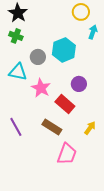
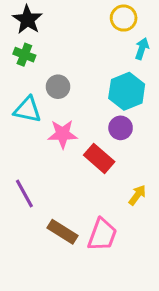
cyan hexagon: (64, 50) -> (127, 91), moved
pink star: (41, 88) -> (63, 134), turned -30
brown rectangle: (52, 127) -> (63, 232), moved

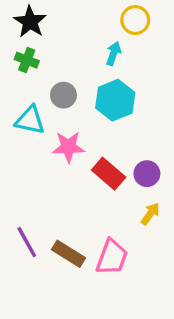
cyan arrow: (142, 49) -> (114, 53), moved
cyan hexagon: (127, 91) -> (115, 100), moved
purple circle: (121, 128) -> (147, 174), moved
purple line: (24, 194) -> (27, 242), moved

